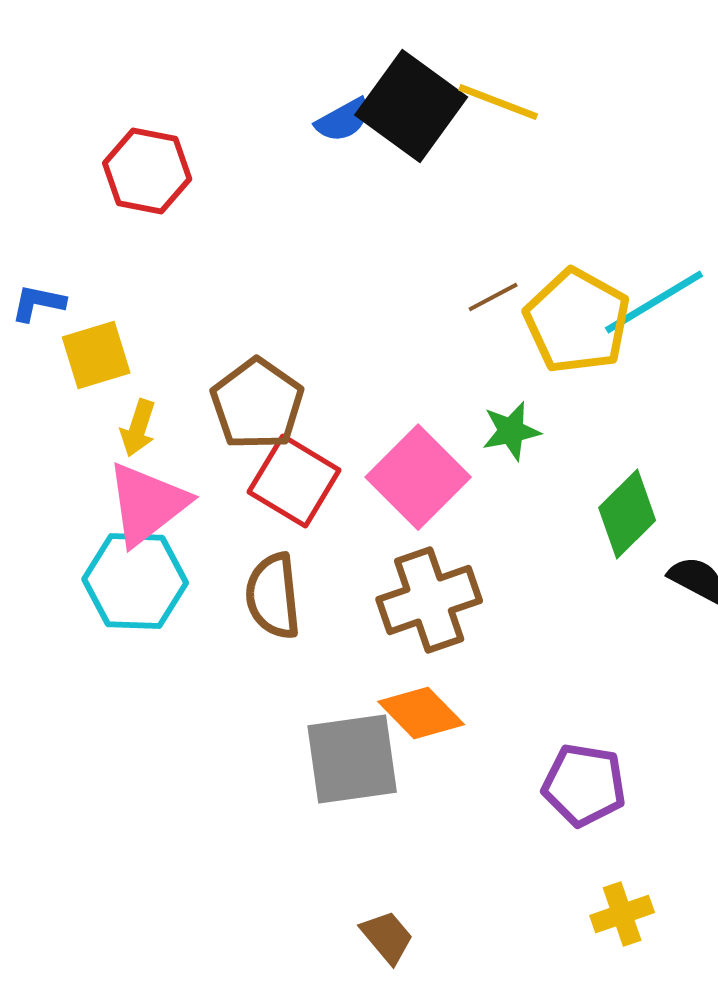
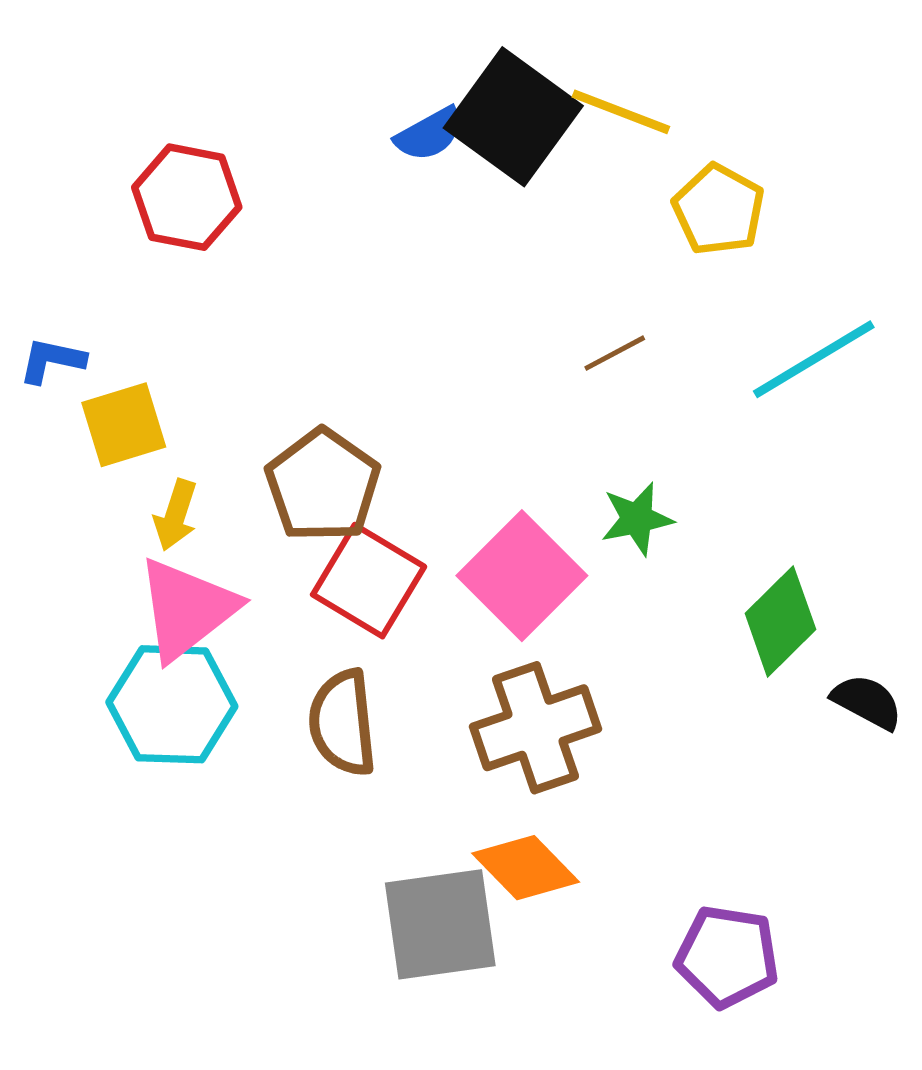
yellow pentagon: (577, 321) -> (719, 210), moved, size x0.7

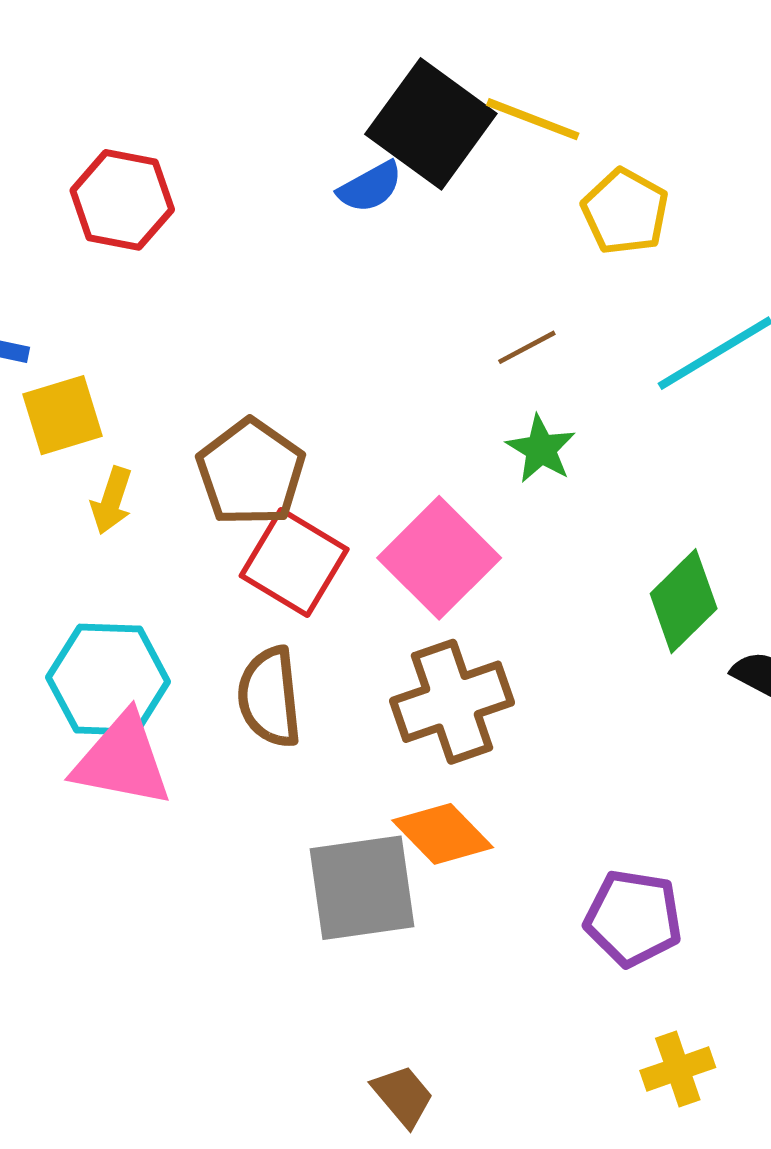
blue semicircle: (429, 134) -> (370, 187), moved
green star: (637, 519) -> (541, 449), moved, turned -30
pink triangle: (187, 609) -> (122, 760), moved, turned 49

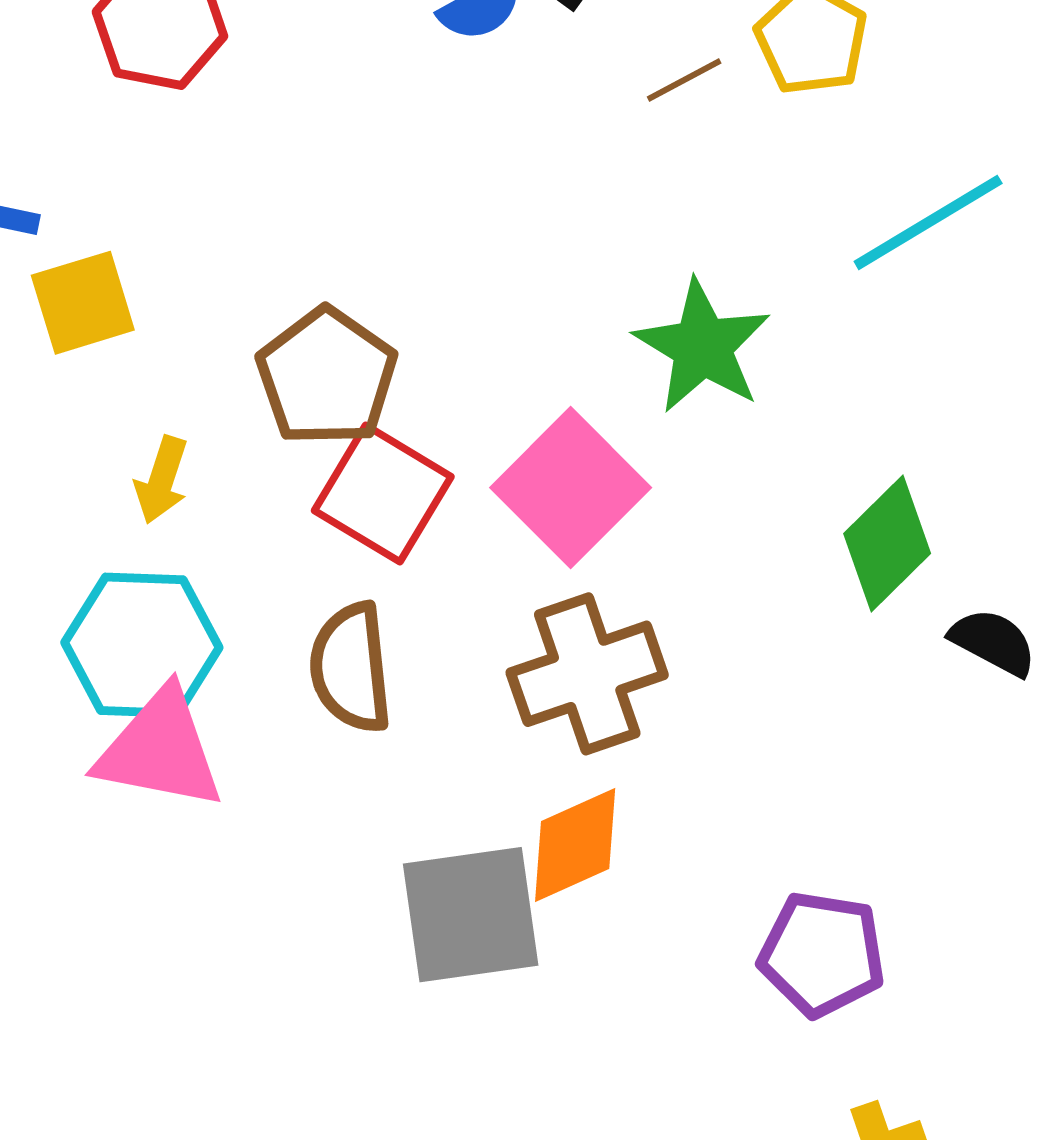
brown line: (527, 347) -> (684, 80), moved
green star: (541, 449) -> (702, 347), size x1.5
yellow arrow: (112, 501) -> (162, 480), moved
orange diamond: (443, 834) -> (575, 845), turned -70

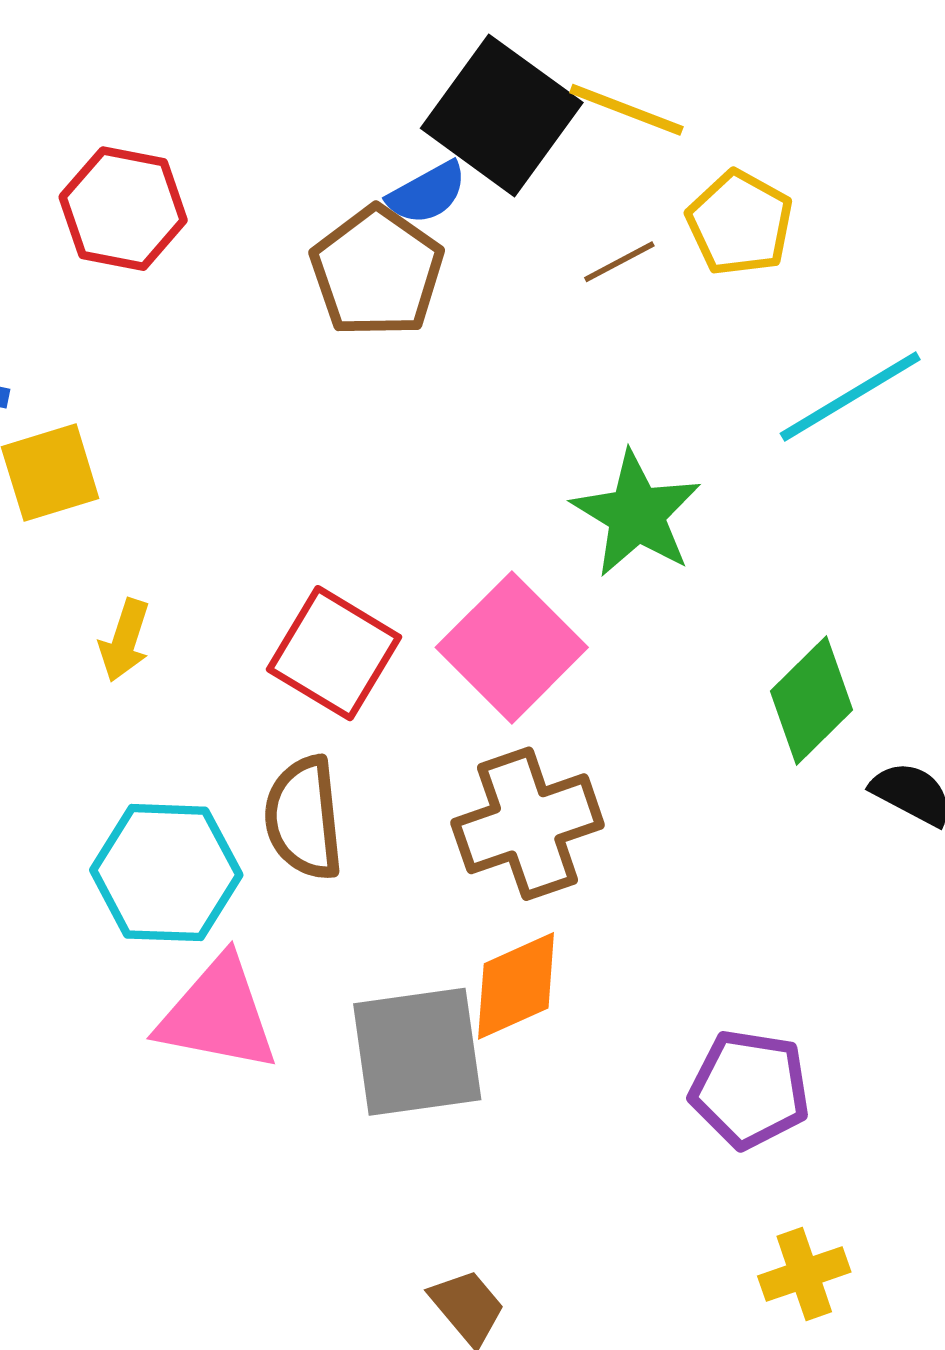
brown pentagon: (327, 377) -> (377, 272), moved
cyan hexagon: (142, 645) -> (166, 873), moved
pink triangle: (160, 750) -> (218, 1014), moved

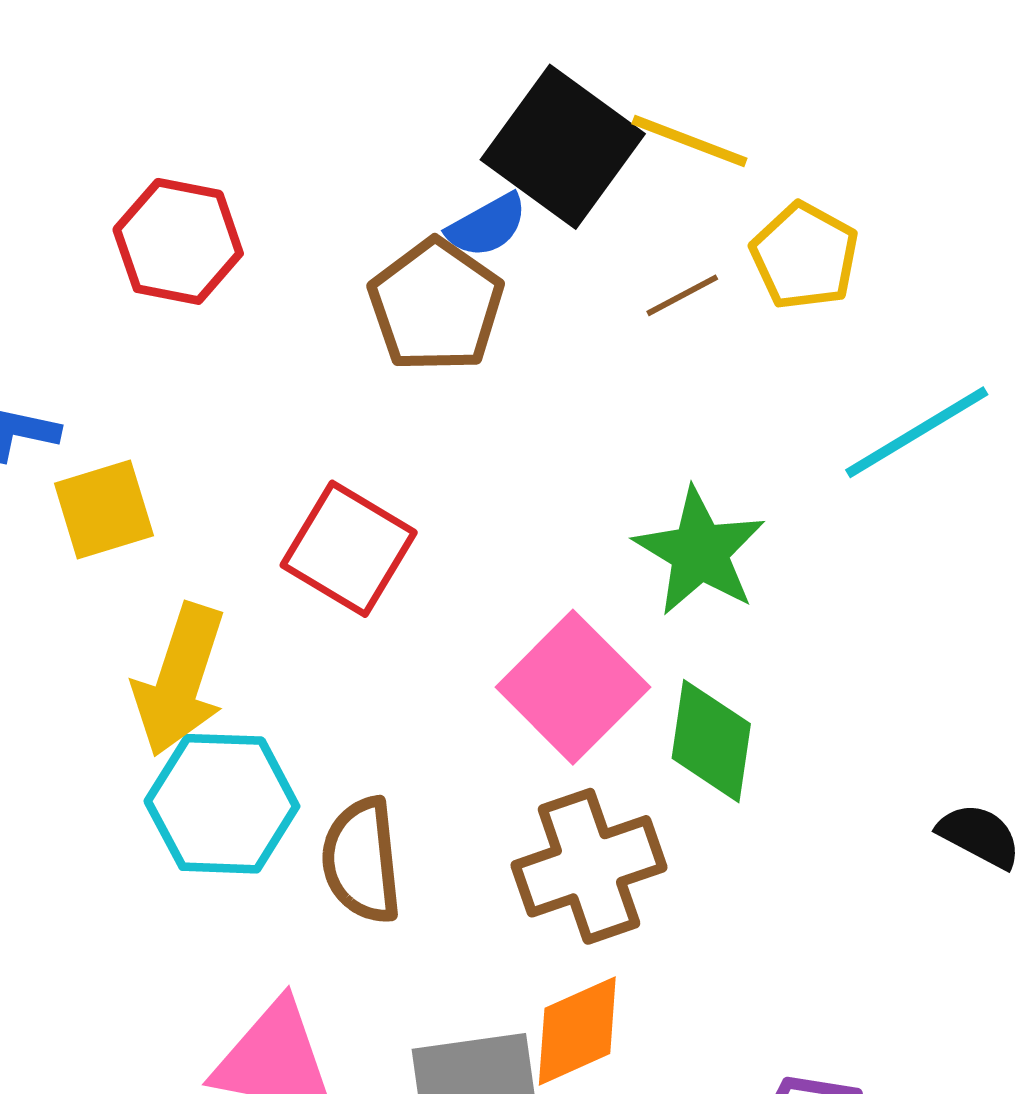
yellow arrow: (125, 640) -> (180, 680), size x1.8
red square: (334, 653) -> (349, 549), moved
green diamond: (811, 700) -> (711, 741), moved, turned -37
cyan hexagon: (166, 873) -> (222, 804), moved

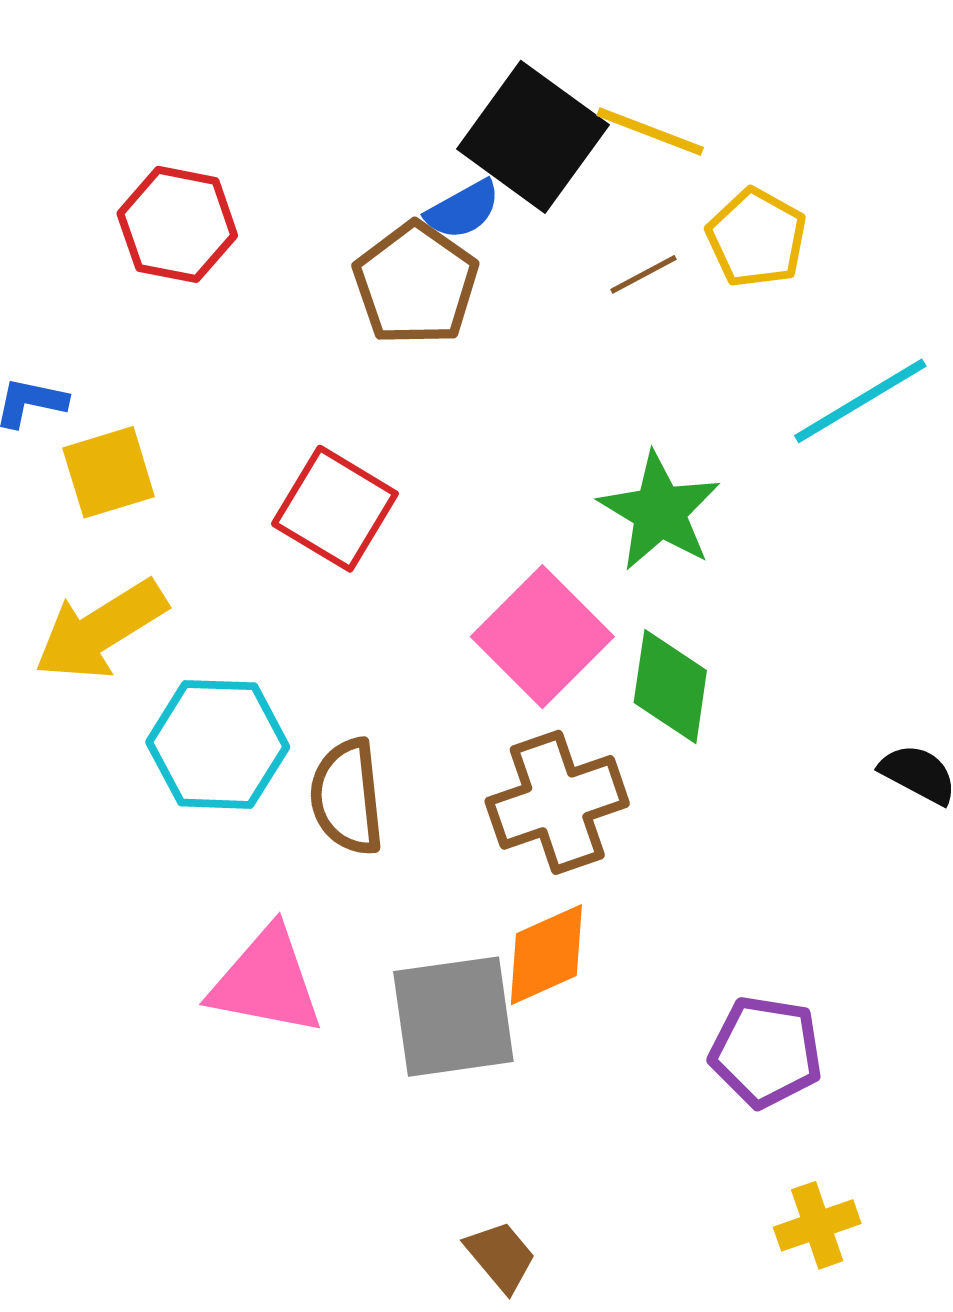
yellow arrow: (180, 680) -> (101, 630), moved, turned 40

